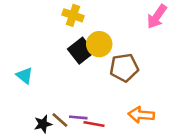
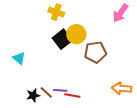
orange arrow: (141, 115) -> (122, 88), moved

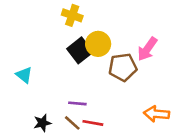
pink arrow: (121, 13) -> (147, 49), moved
purple line: (60, 90) -> (77, 103), moved
brown line: (46, 92) -> (72, 123), moved

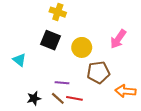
yellow circle: (98, 44) -> (82, 47), moved
black square: (80, 50) -> (51, 40), moved, turned -30
brown pentagon: (123, 67) -> (98, 72), moved

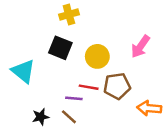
yellow cross: (58, 12) -> (69, 14), turned -35
cyan triangle: (19, 60) -> (23, 71), size x1.5
red line: (74, 98) -> (89, 87), moved

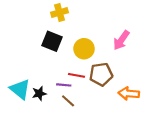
cyan triangle: (23, 71) -> (20, 89), moved
black star: (41, 117) -> (39, 93), moved
brown line: (69, 117) -> (68, 101), moved

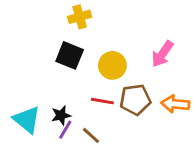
purple line: (64, 85) -> (65, 130), moved, turned -64
black star: (39, 93) -> (61, 115), moved
orange arrow: (129, 93) -> (175, 104), moved

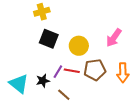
yellow cross: (80, 17) -> (42, 12), moved
orange arrow: (175, 104) -> (123, 73), turned -96
purple line: (65, 130) -> (58, 72), moved

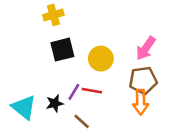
black square: (49, 39) -> (62, 50), turned -36
brown pentagon: (95, 70) -> (143, 80), moved
orange arrow: (123, 73) -> (141, 102), moved

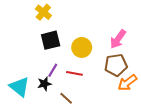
yellow cross: (53, 15) -> (43, 12), turned -35
purple line: (74, 92) -> (53, 70), moved
orange arrow: (141, 102) -> (127, 83), moved, turned 54

